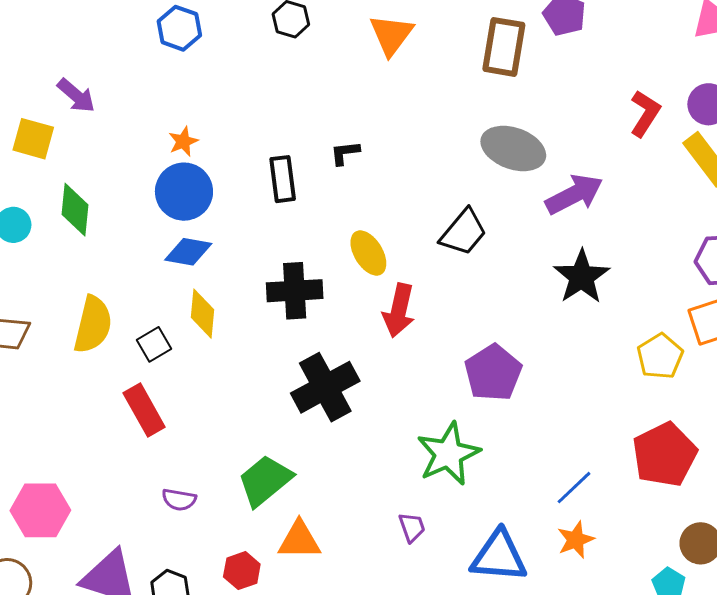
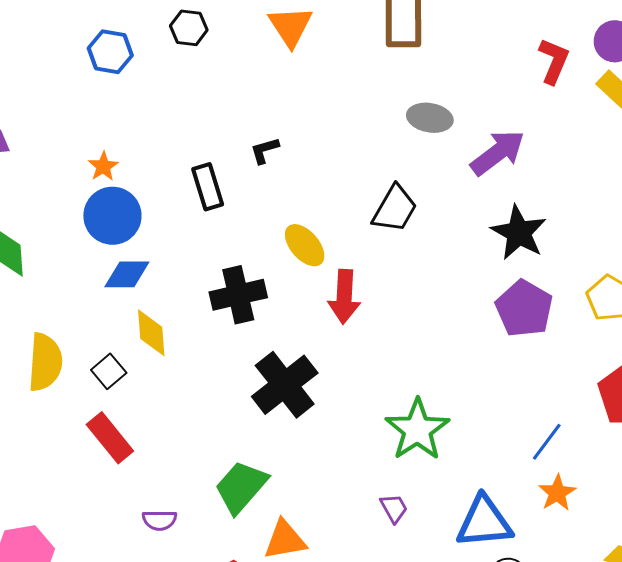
blue hexagon: (179, 28) -> (110, 52), moved
gray ellipse: (513, 148) -> (430, 118), size x0.7
purple pentagon: (493, 373) -> (524, 309), moved

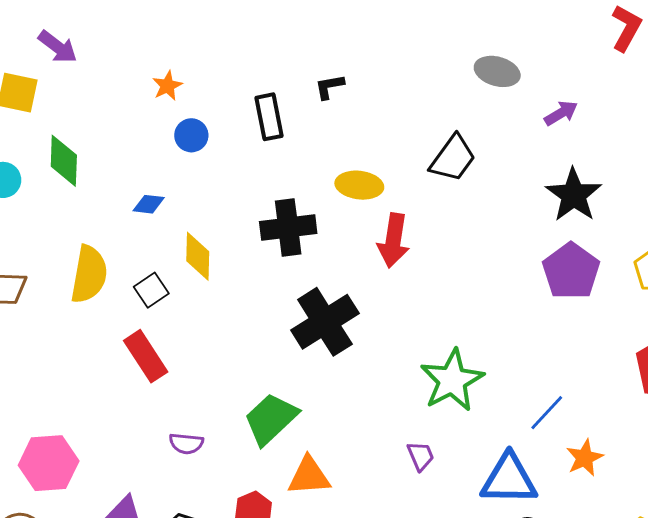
purple arrow: (498, 153) -> (561, 113), size x0.6
blue circle: (112, 216) -> (191, 135), moved, size x0.6
yellow ellipse: (305, 245) -> (359, 185), turned -48
blue diamond: (127, 274) -> (149, 204), moved, size x0.7
blue line: (547, 442) -> (547, 413), moved

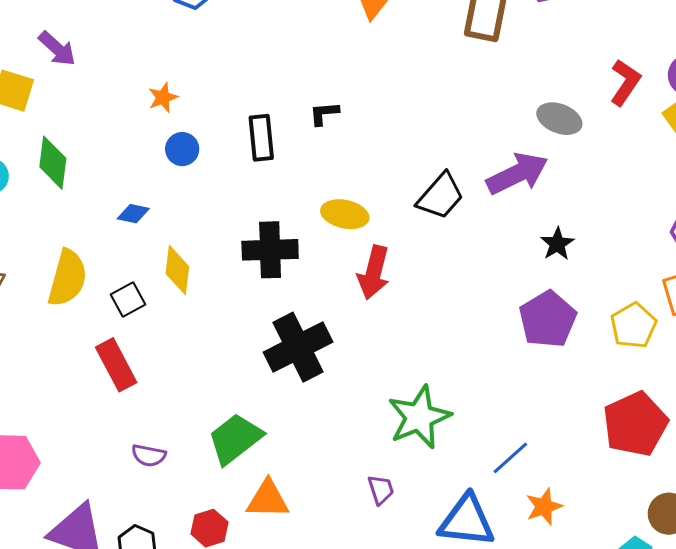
gray ellipse: (497, 71) -> (559, 119), moved
purple arrow: (561, 113) -> (517, 174), moved, size x1.8
black star: (574, 195) -> (557, 244), size x0.6

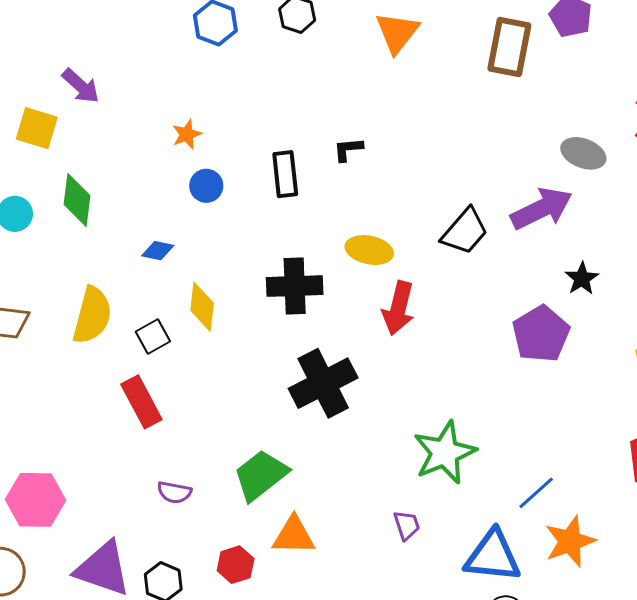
purple pentagon: (548, 319) -> (541, 334), moved
orange star: (544, 507) -> (570, 541), size x1.4

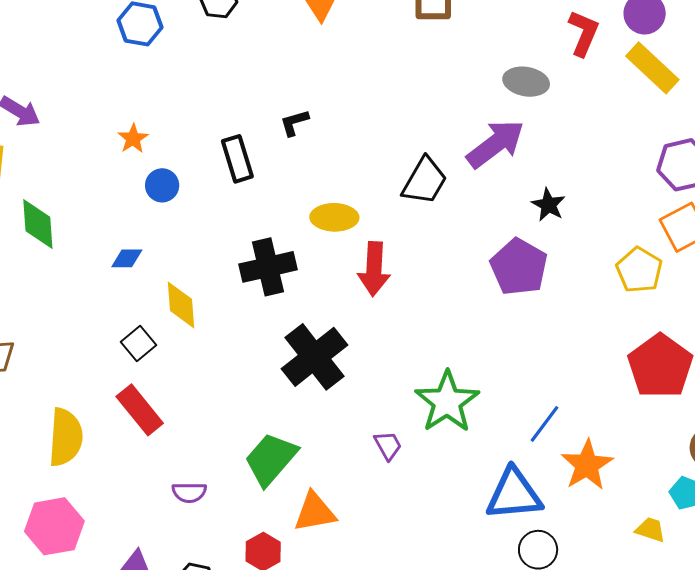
yellow semicircle: (92, 315) -> (65, 437), moved
purple trapezoid: (407, 525) -> (388, 445), moved

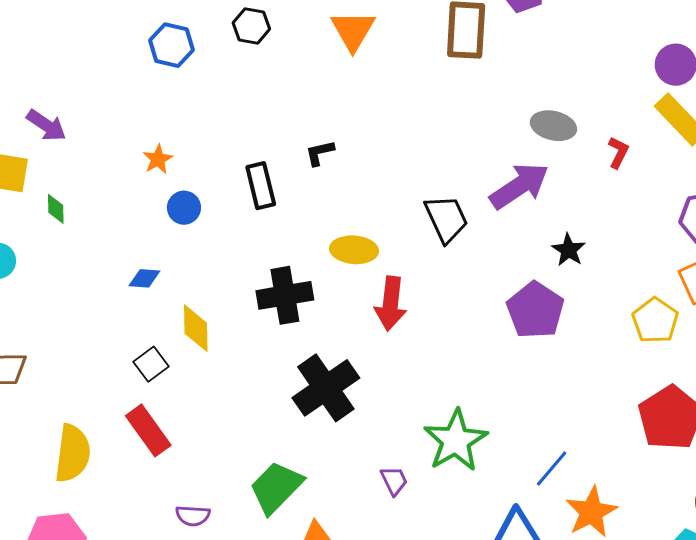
red L-shape: (584, 33) -> (618, 153), moved, size x0.7
black trapezoid: (425, 181) -> (446, 219), turned -58
green diamond: (38, 224) -> (56, 209), moved, size x0.6

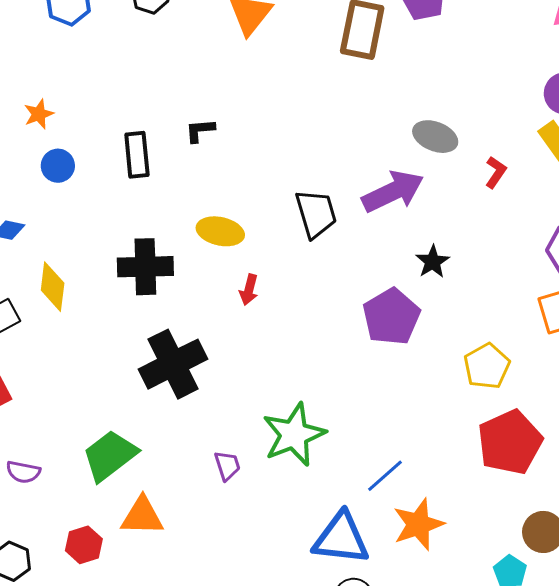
red arrow: (391, 304) -> (249, 290), size x0.6
yellow pentagon: (655, 320) -> (487, 366), moved

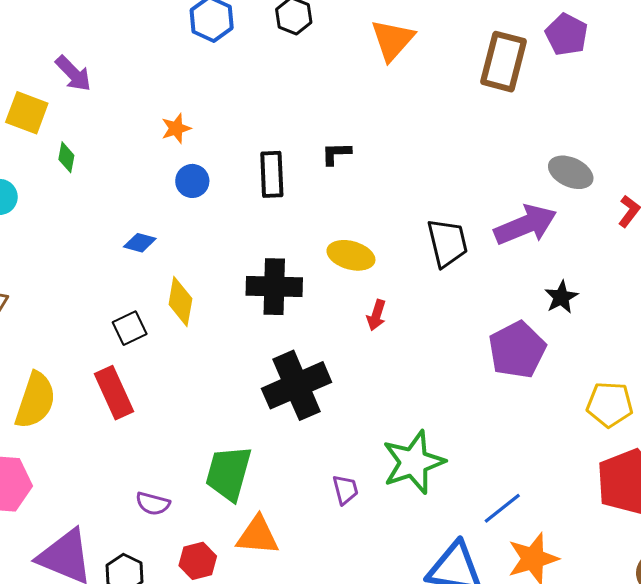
yellow pentagon: (487, 366) -> (610, 404), turned 30
green trapezoid: (110, 456) -> (228, 473), turned -40
purple semicircle: (23, 472) -> (153, 504), moved

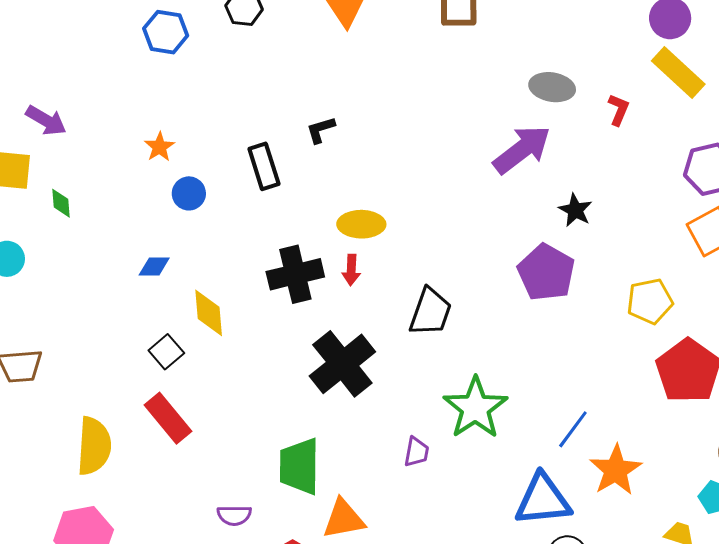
black trapezoid: (447, 243) -> (430, 312), moved, turned 48
red arrow: (376, 315) -> (351, 270), moved
purple trapezoid: (345, 490) -> (417, 452), turned 40

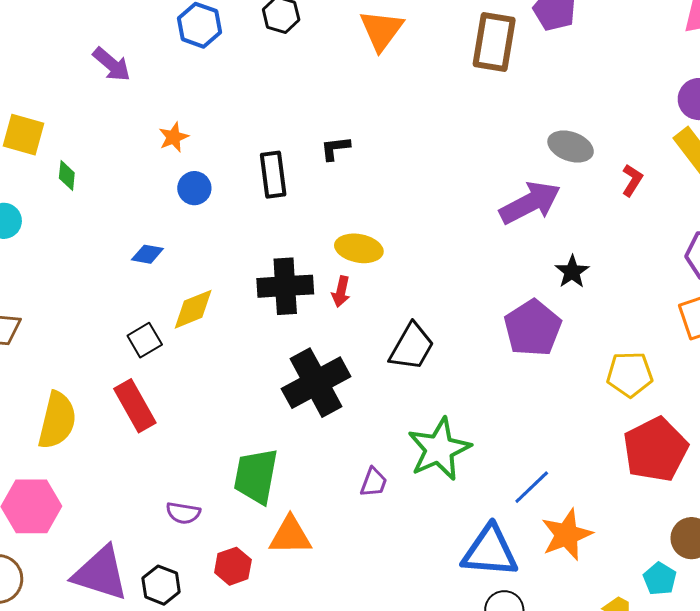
purple arrow: (46, 120) -> (112, 64), moved
yellow diamond: (209, 313) -> (193, 309), turned 63

